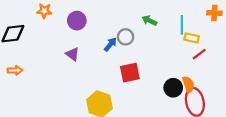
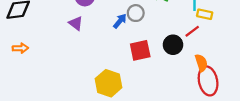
purple triangle: (72, 54) -> (76, 23), moved
red line: (199, 54) -> (192, 31), moved
black circle: (173, 88) -> (173, 45), moved

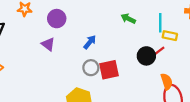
gray circle: (136, 13) -> (91, 68), moved
black circle: (173, 45) -> (146, 56), moved

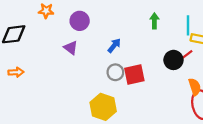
green arrow: (128, 19) -> (154, 21), turned 64

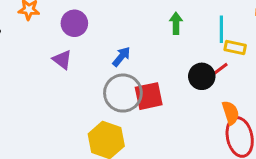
gray circle: (115, 72) -> (123, 93), size x1.6

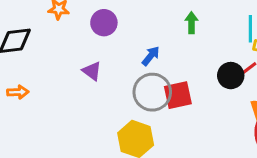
green arrow: (176, 23) -> (191, 23), moved
purple triangle: (62, 60) -> (92, 71), moved

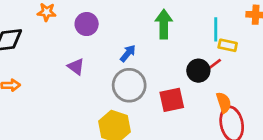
green arrow: (191, 23) -> (164, 24), size x1.5
red square: (178, 95) -> (172, 100), moved

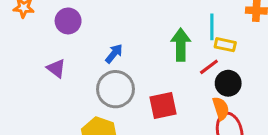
green arrow: (164, 24) -> (181, 45), moved
black circle: (198, 71) -> (228, 83), moved

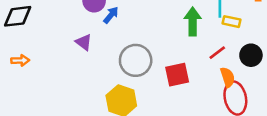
blue arrow: (114, 54) -> (111, 15), moved
red line: (209, 67) -> (217, 53), moved
black circle: (228, 83) -> (251, 55), moved

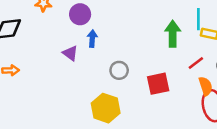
blue arrow: (111, 15) -> (92, 39), moved, turned -35
gray circle: (136, 60) -> (119, 70), size x0.6

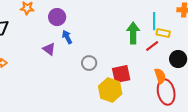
blue arrow: (92, 39) -> (67, 37), turned -32
red line: (196, 63) -> (152, 46), moved
yellow hexagon: (106, 108) -> (110, 90), moved

